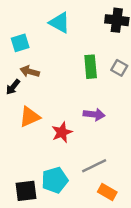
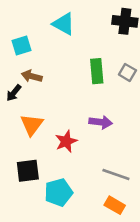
orange triangle: (30, 117) -> (32, 125), turned -30
gray line: (94, 166) -> (116, 175), moved, turned 45
black square: (26, 191) -> (28, 171), moved

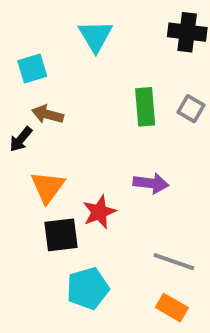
cyan triangle: (64, 24) -> (95, 36), turned 30
black square: (28, 171) -> (61, 235), moved

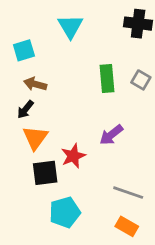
black arrow: (21, 139) -> (25, 109), moved
purple arrow: (151, 183) -> (111, 135), turned 135

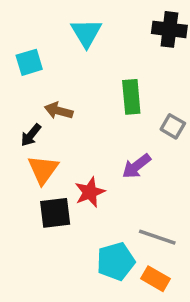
gray square: (141, 80) -> (173, 126), moved
brown arrow: (35, 84) -> (59, 111), moved
cyan pentagon: (65, 212) -> (116, 261), moved

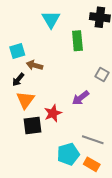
cyan square: (29, 62) -> (17, 51), moved
green rectangle: (131, 97) -> (77, 41), moved

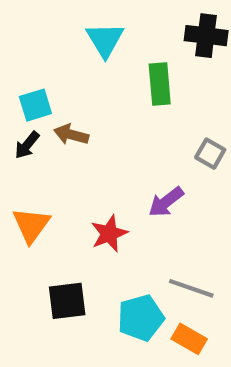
black arrow: (18, 80) -> (27, 145), moved
orange triangle: (25, 100) -> (31, 225), moved
black square: (33, 126) -> (67, 301), moved

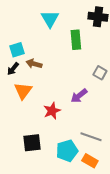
orange triangle: (31, 225) -> (23, 91), moved

